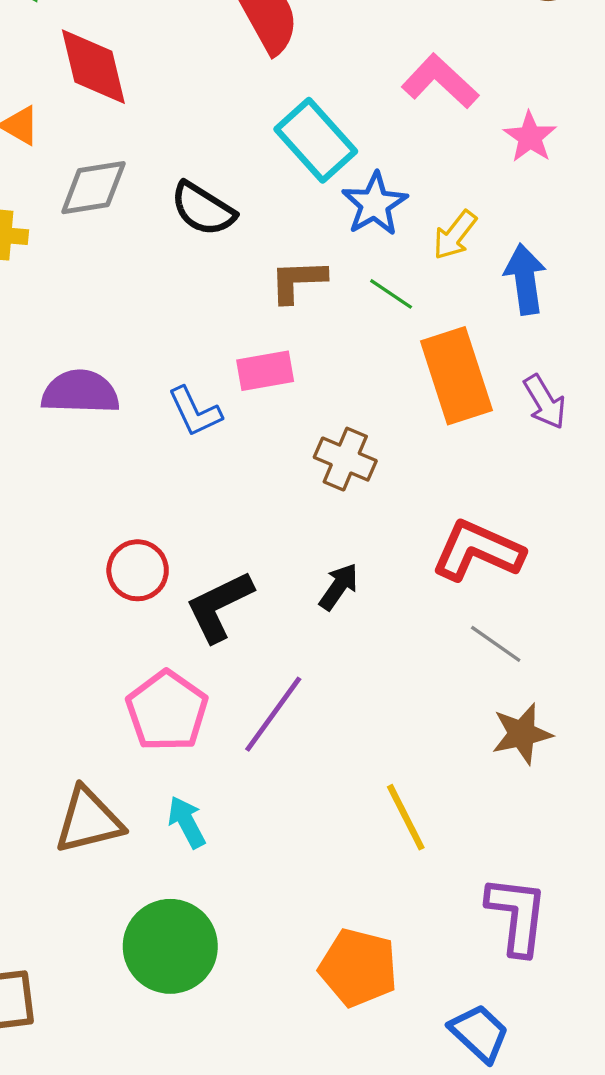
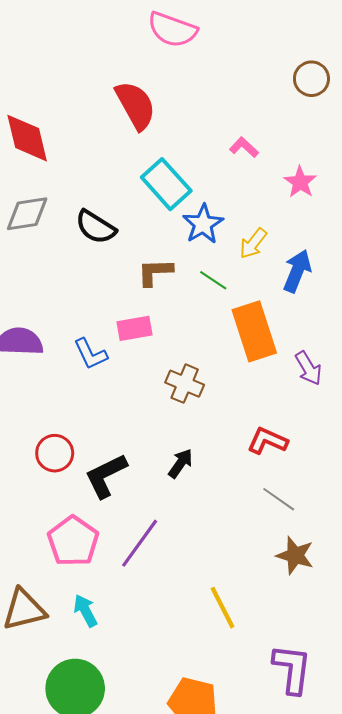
pink L-shape: (440, 81) -> (244, 147), size x0.6
blue arrow: (525, 279) -> (297, 271), turned 30
purple arrow: (545, 402) -> (308, 368), moved
red L-shape: (478, 551) -> (267, 441), size x0.7
brown star: (522, 734) -> (295, 555), turned 30

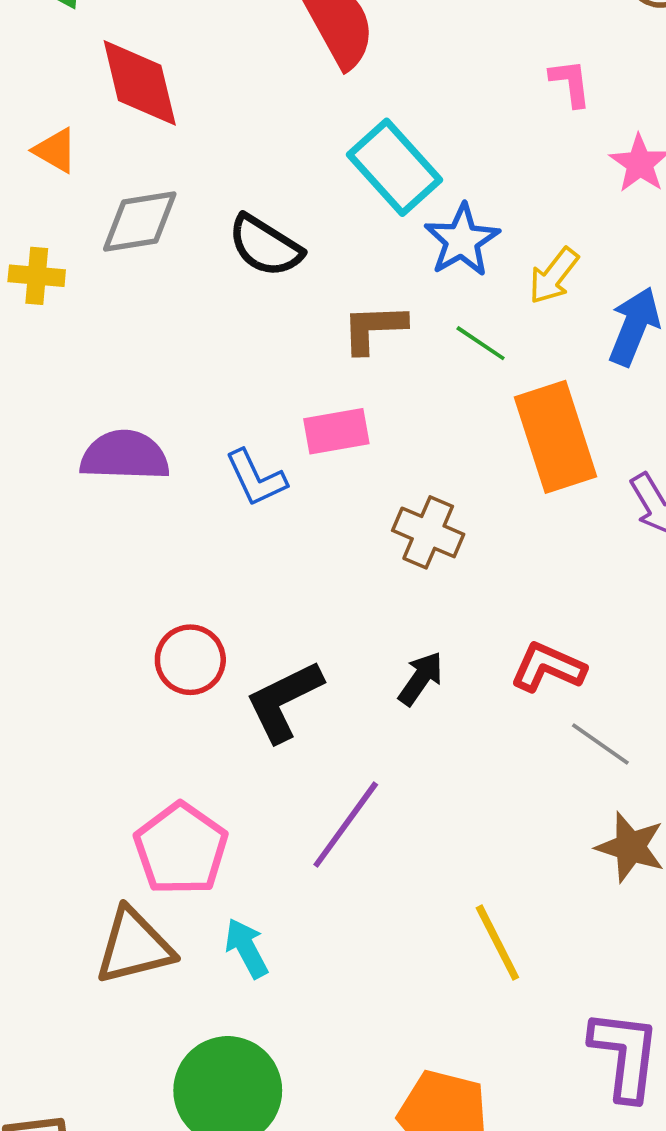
pink L-shape: (244, 147) -> (570, 83), moved, turned 40
red L-shape: (267, 441) -> (548, 667), moved
pink pentagon: (73, 541) -> (181, 849), moved

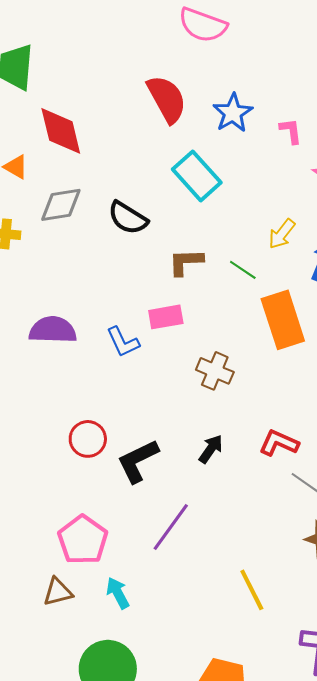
blue star: (462, 240) -> (233, 113), moved
brown triangle: (134, 946) -> (58, 592), size x0.7

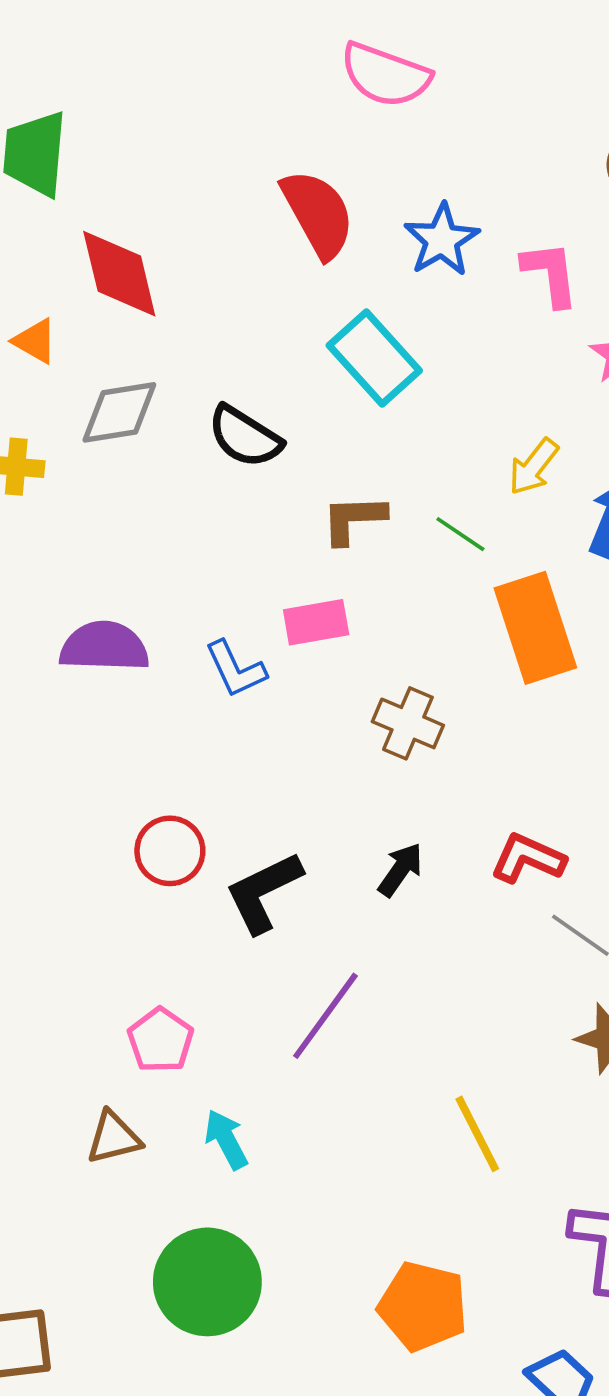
pink L-shape: (291, 131) -> (550, 274), size x1.4
pink pentagon: (83, 540) -> (161, 1040), size x0.7

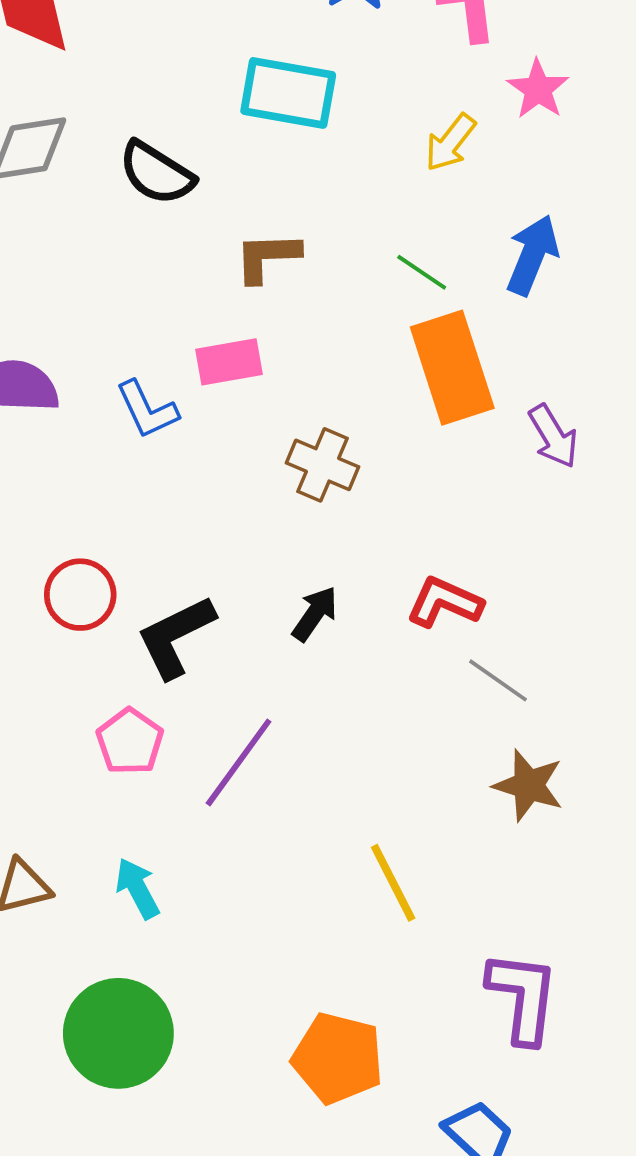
cyan rectangle: (374, 358) -> (288, 93), turned -38
yellow arrow: (533, 467) -> (450, 143), moved
green line: (460, 534) -> (422, 272), moved
pink pentagon: (161, 1040) -> (130, 742), moved

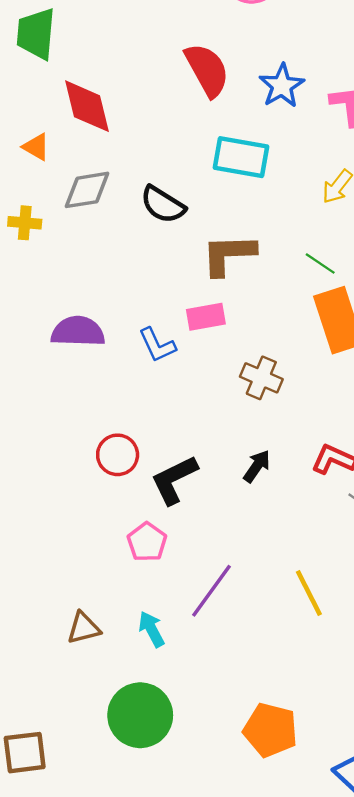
brown L-shape: (267, 257) -> (229, 254), size x1.4
purple line: (239, 762) -> (212, 591), moved
yellow line: (393, 883) -> (309, 593), moved

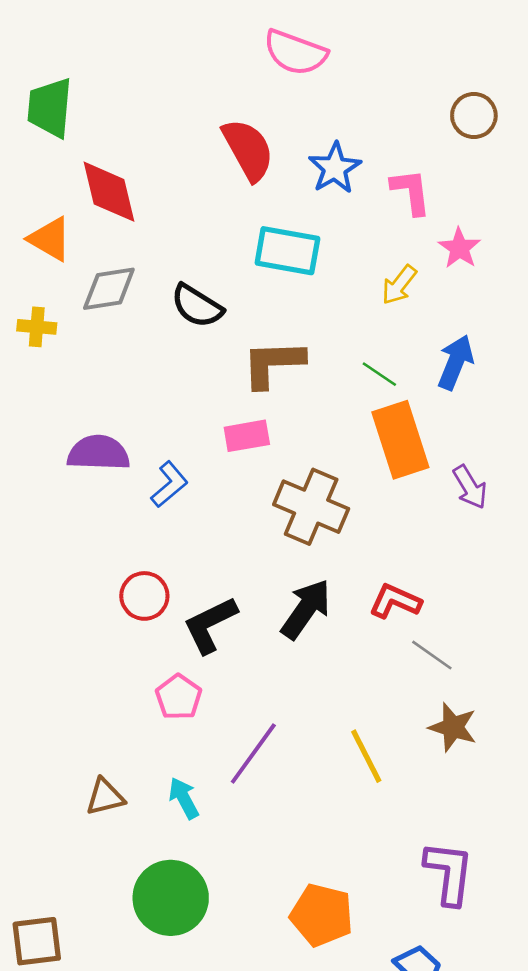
orange triangle: (36, 147) -> (50, 239), size x1.4
blue L-shape: (157, 345) -> (169, 484), moved, turned -105
brown cross: (261, 378) -> (311, 507), size x1.5
black arrow: (257, 466) -> (306, 609), size x1.6

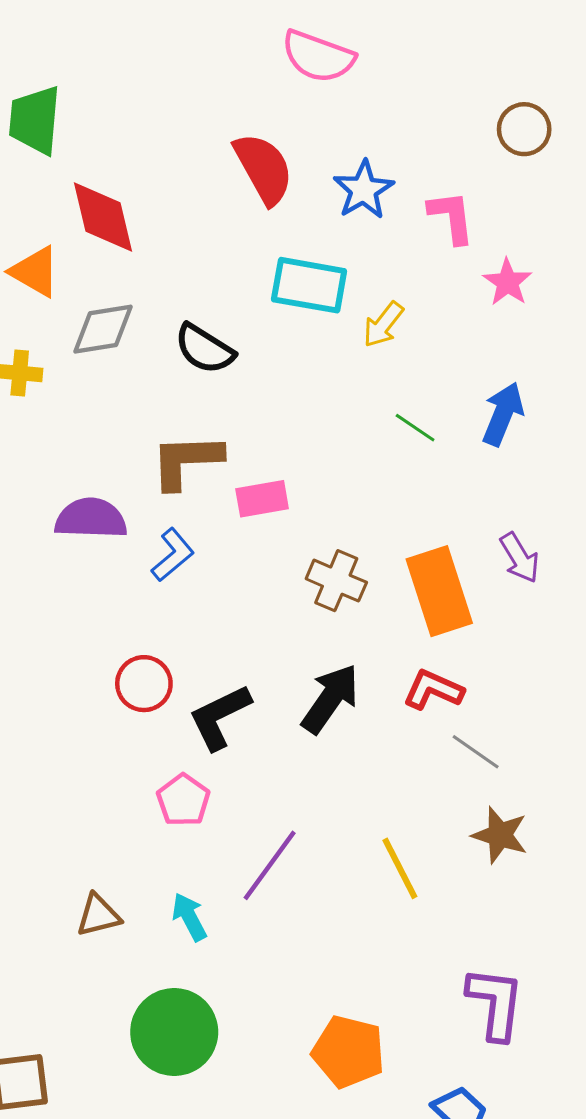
yellow arrow: (399, 285) -> (383, 325), moved
brown L-shape: (273, 364) -> (186, 461), moved
orange rectangle: (400, 440) -> (439, 591), moved
brown cross: (311, 507) -> (336, 581), size x0.7

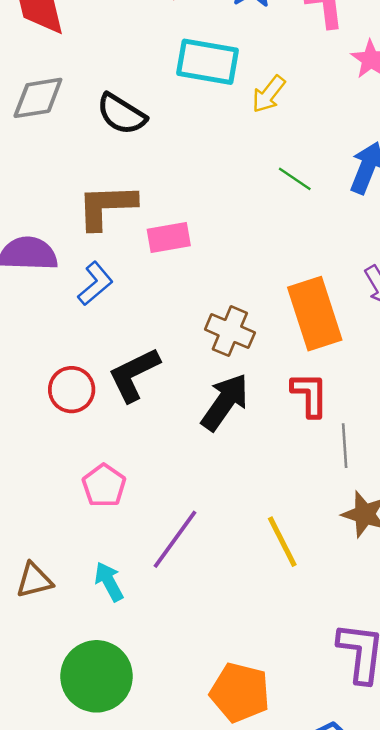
brown cross: (336, 581) -> (230, 331), moved
red L-shape: (433, 690) -> (310, 395), turned 66
black L-shape: (220, 717) -> (134, 375), moved
gray line: (476, 752) -> (345, 446), turned 51

